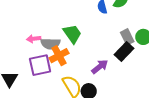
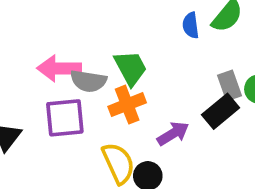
pink arrow: (34, 39) -> (59, 68), size x1.6
orange cross: (59, 56) -> (127, 105), moved

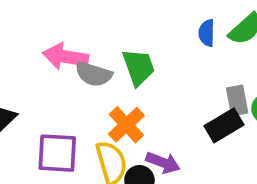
orange cross: (127, 105) -> (126, 125), moved, turned -30
purple square: (65, 118) -> (57, 153), moved
purple arrow: (173, 134) -> (163, 163), moved, turned 44

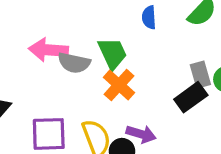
blue semicircle: (207, 33) -> (149, 17), moved
orange cross: (126, 125) -> (119, 85), moved

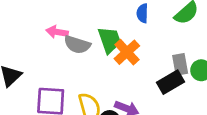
pink arrow: (48, 50) -> (57, 32), size x0.7
orange cross: (119, 85) -> (127, 52), moved

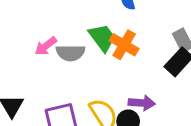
pink arrow: (57, 32) -> (46, 46), turned -30

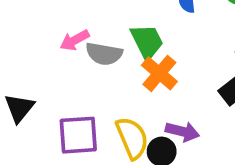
orange cross: (124, 45) -> (159, 73), moved

